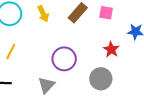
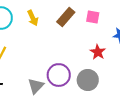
purple circle: (64, 59) -> (59, 75), moved

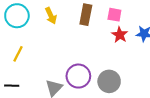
brown rectangle: (66, 17) -> (86, 15), turned -30
red star: (98, 52) -> (120, 35), moved

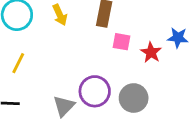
pink square: (114, 15) -> (122, 42), moved
red star: (120, 35) -> (151, 52), moved

